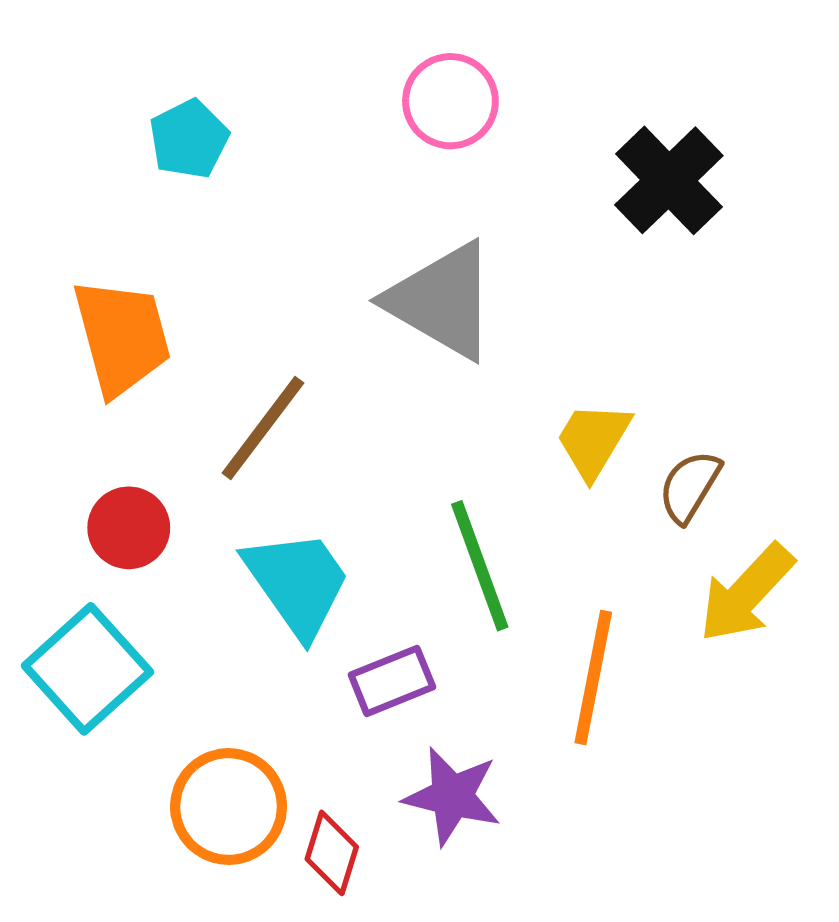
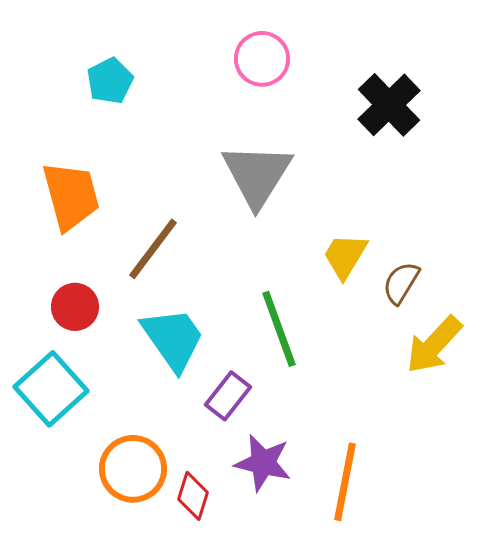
gray triangle: (442, 301) -> (257, 175), turned 32
orange line: (593, 677) -> (345, 482), moved
purple rectangle: (392, 681) -> (228, 396), turned -30

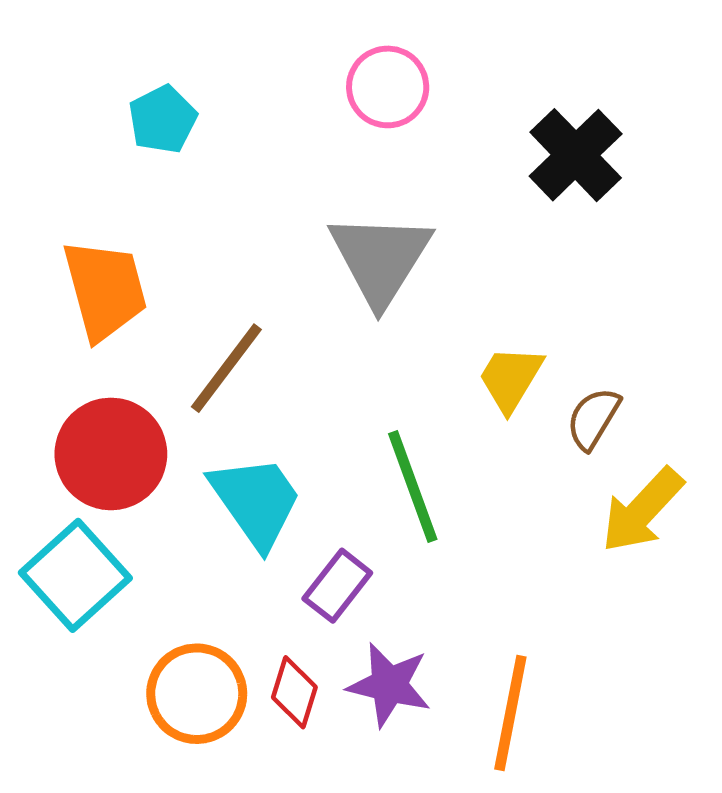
red circle: (75, 307) -> (111, 454), size x1.6
red diamond: (193, 496) -> (294, 692), moved

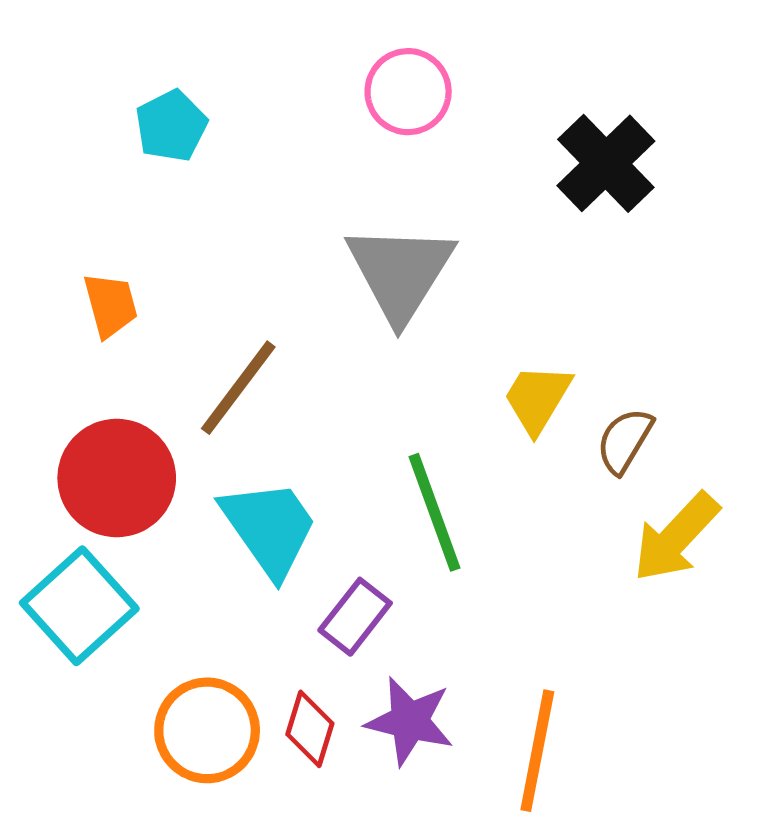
orange trapezoid: (105, 290) -> (110, 305), size x0.6

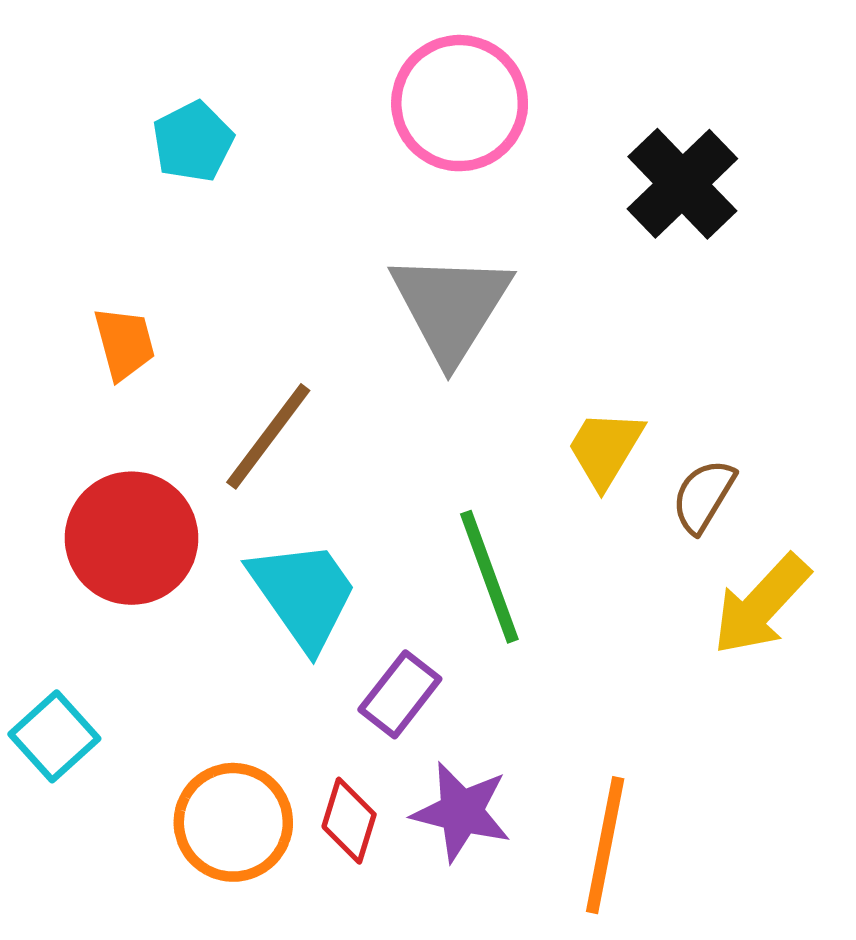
pink circle: (408, 92) -> (460, 103), size x1.4
cyan square: (79, 606) -> (54, 736), moved, size x0.7

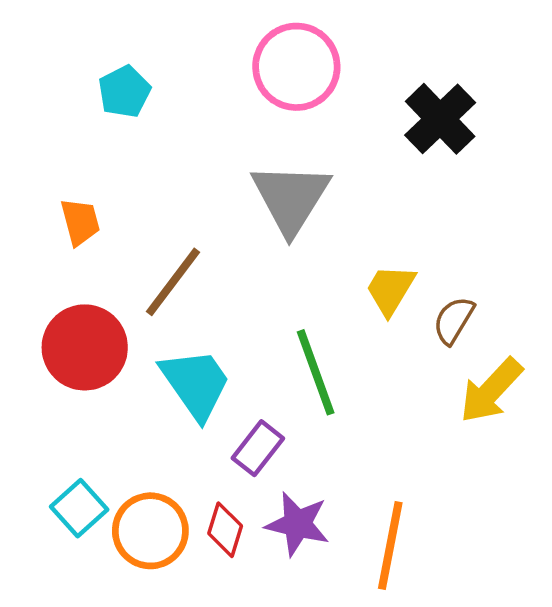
cyan square: (54, 736) -> (79, 508), moved

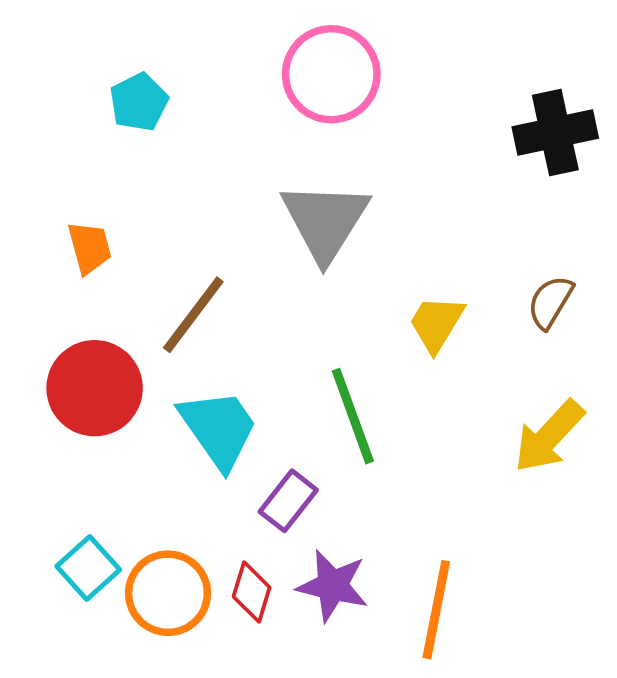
black cross: (440, 119) -> (555, 132), moved, turned 32
brown semicircle: (454, 320) -> (550, 302), moved

